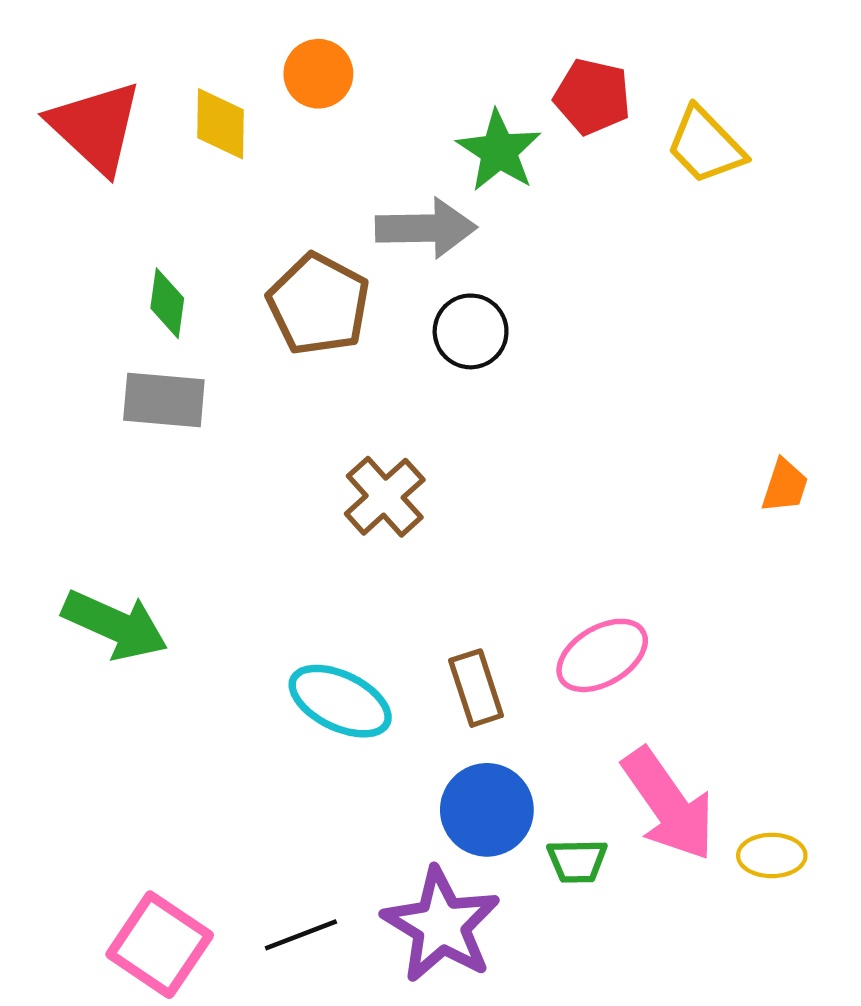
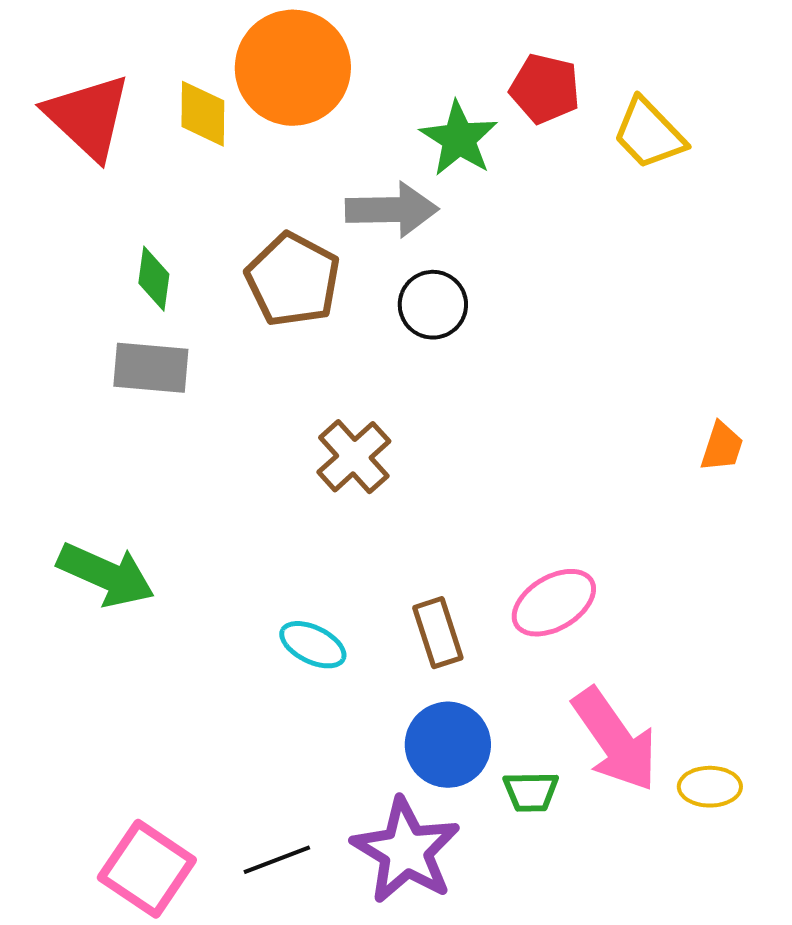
orange circle: (318, 74) -> (293, 68), size x1.8
cyan ellipse: (340, 701) -> (313, 645), size x0.7

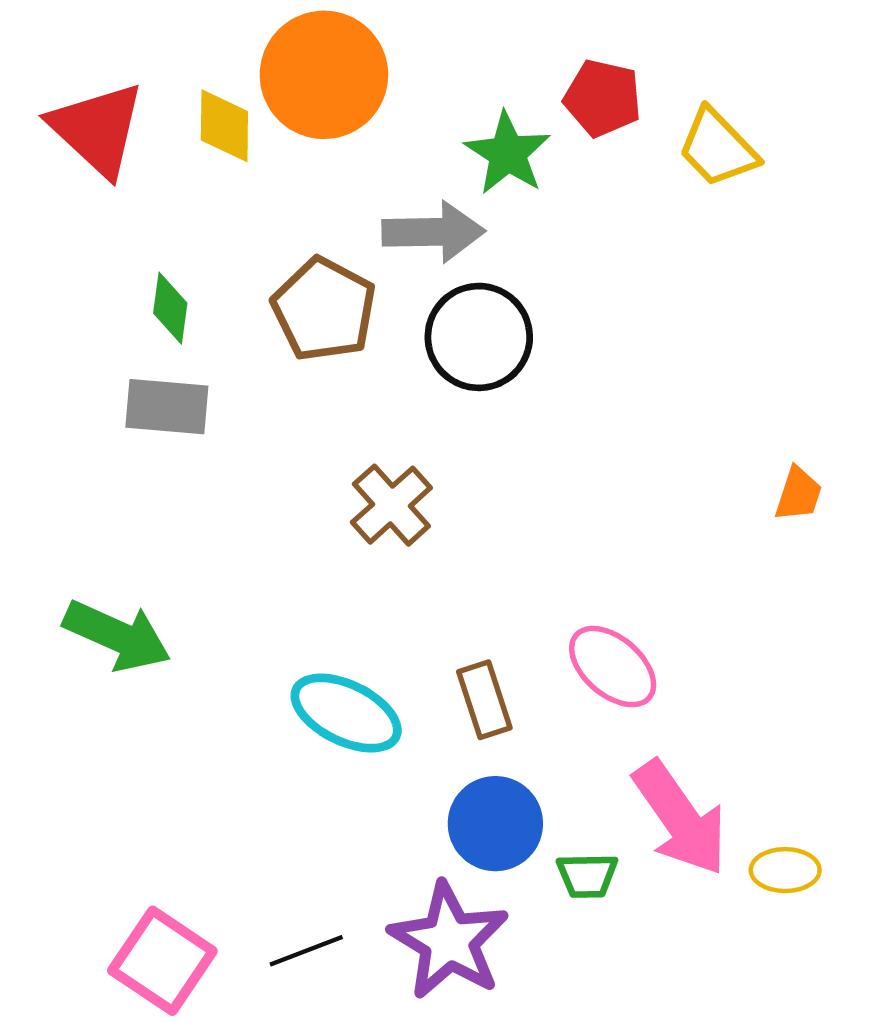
black circle: (433, 305) -> (479, 337), size x1.4
pink ellipse: (554, 603) -> (613, 667), turned 72
cyan ellipse: (313, 645) -> (346, 713), size x1.5

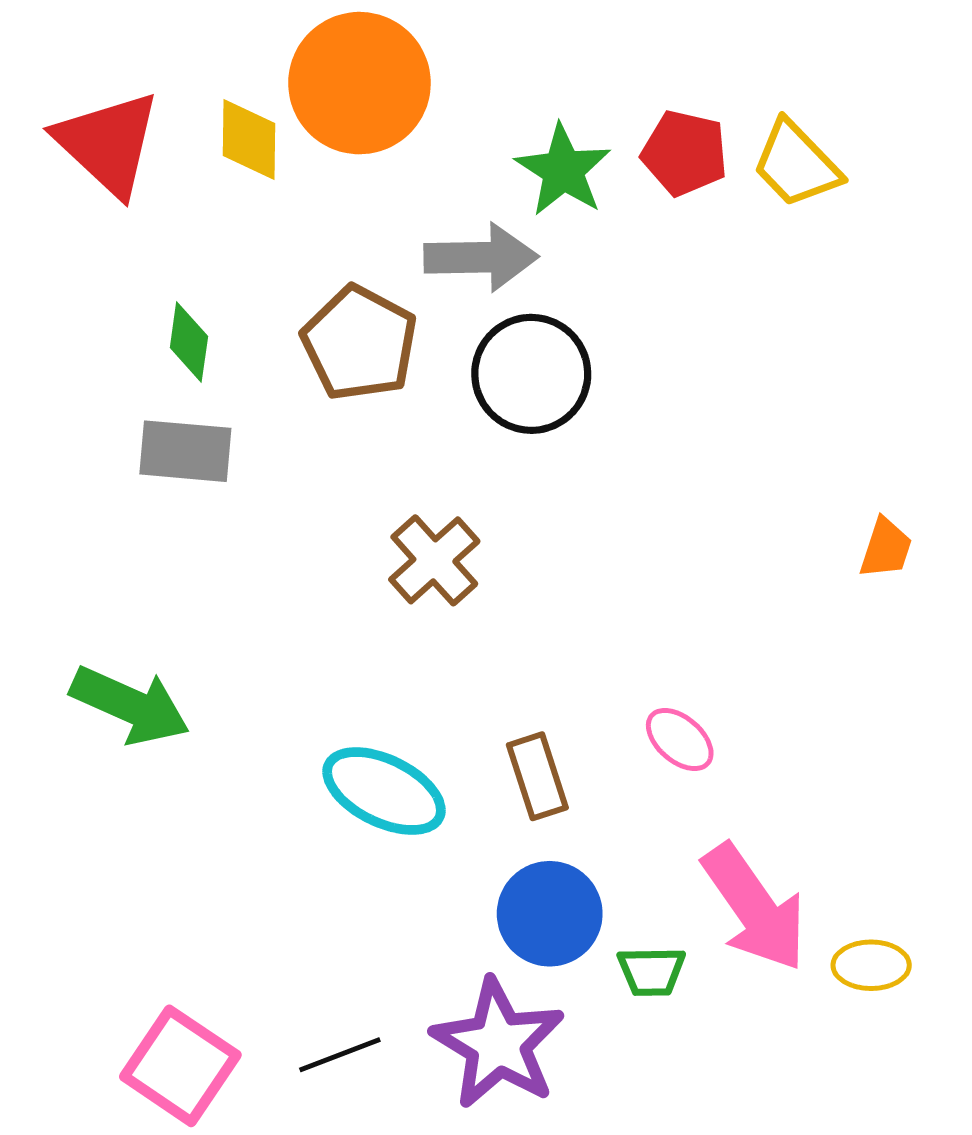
red pentagon: (603, 98) -> (685, 153), moved
pink ellipse: (613, 667) -> (680, 739), size x0.7

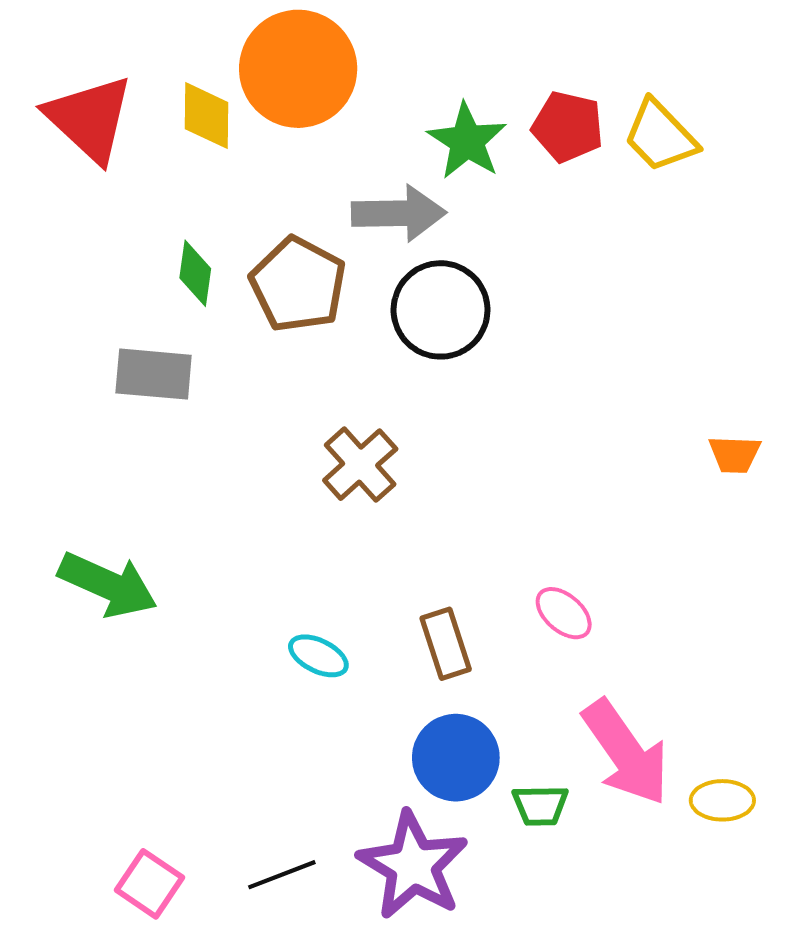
green diamond: (189, 342) -> (195, 273), moved
orange trapezoid: (886, 548) -> (735, 454), turned 74
cyan ellipse: (384, 791) -> (318, 656), size x0.6
pink square: (180, 1066) -> (150, 884), size x0.7

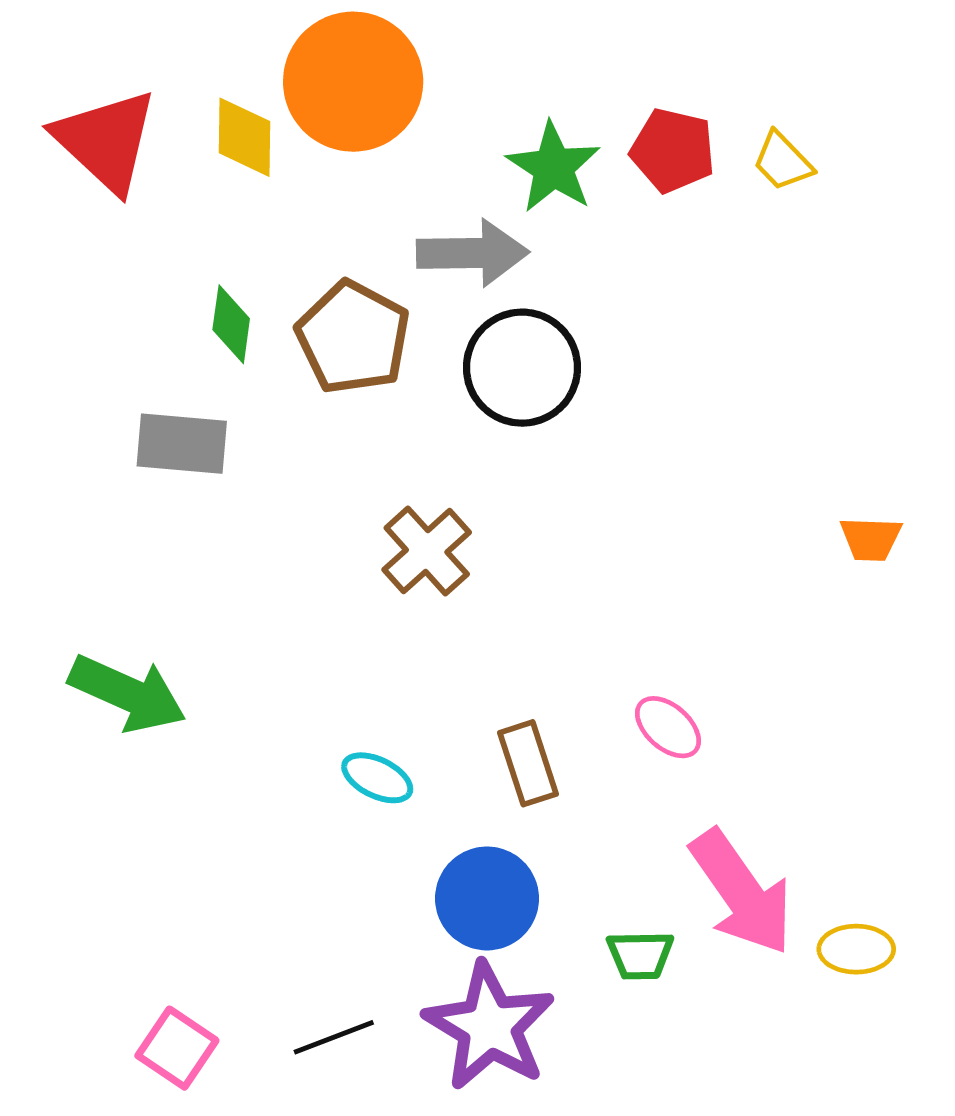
yellow trapezoid: (660, 136) -> (783, 161), size x0.7
blue circle: (456, 758) -> (487, 898), moved

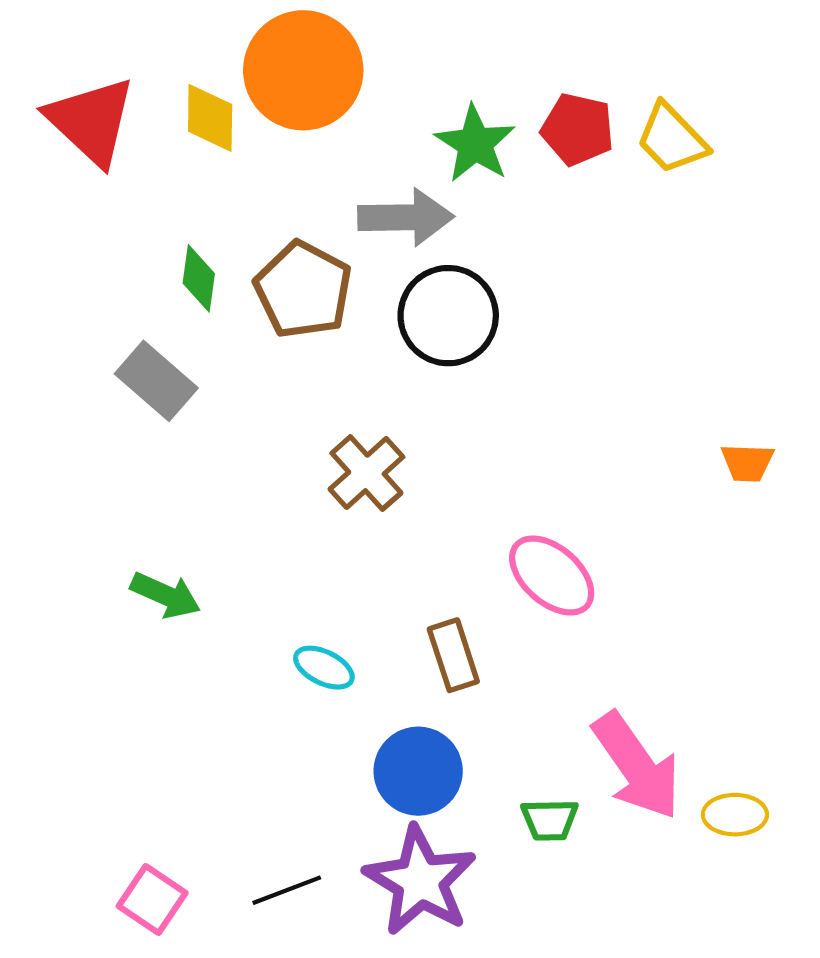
yellow trapezoid: (783, 161) -> (672, 139), size x1.4
gray rectangle: (182, 444) -> (156, 381), turned 36
green arrow: (127, 693) -> (166, 595), moved, size x0.7
pink ellipse: (668, 727) -> (552, 575), moved, size x1.5

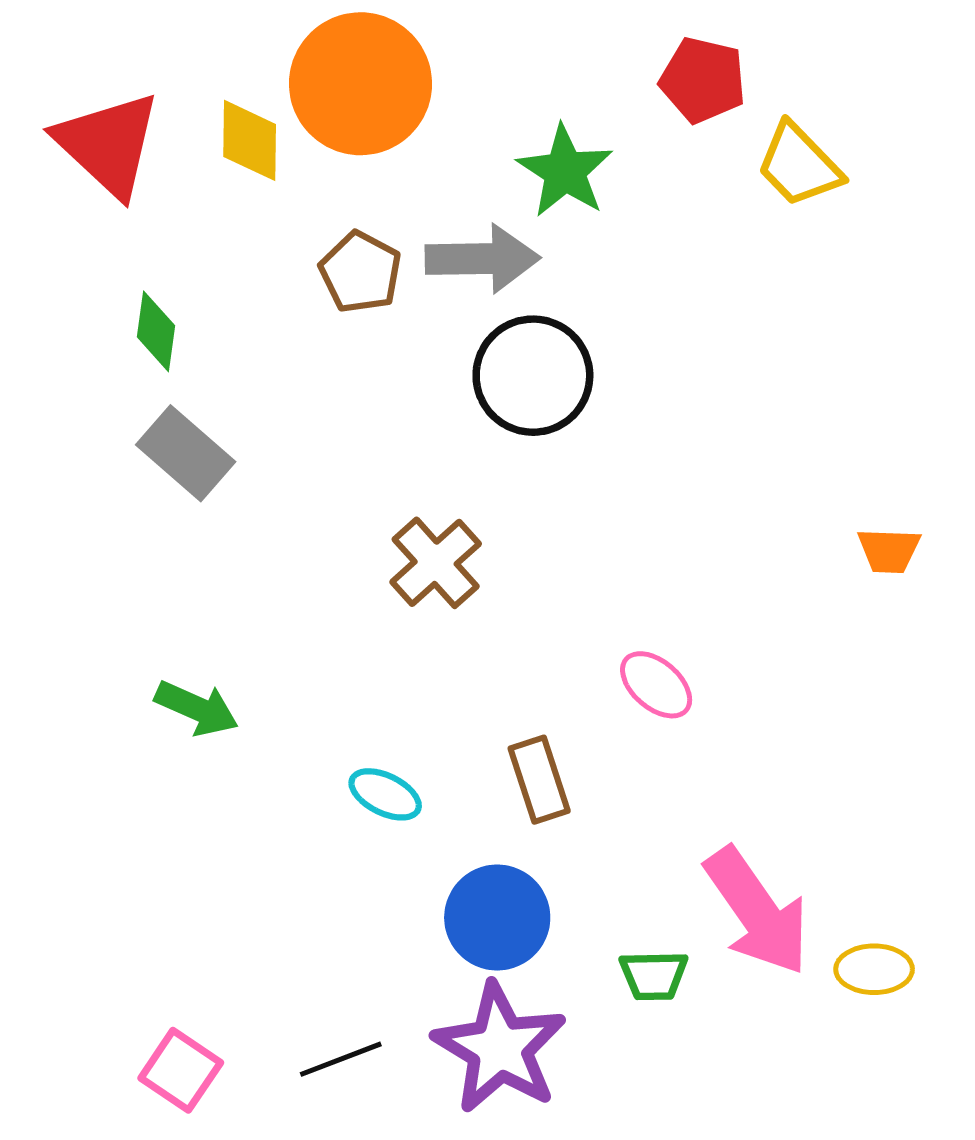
red pentagon: (578, 129) -> (703, 80), moved
green diamond: (199, 278) -> (156, 331), moved
brown pentagon: (303, 290) -> (360, 272), moved, size x0.7
pink ellipse: (552, 575) -> (656, 685), size x0.7

